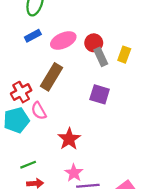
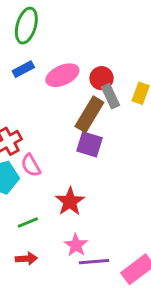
brown rectangle: (52, 77) -> (89, 114), moved
purple square: (100, 94) -> (89, 144), moved
green line: (28, 165) -> (28, 223), moved

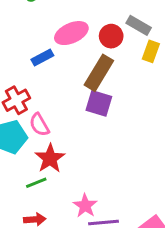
blue rectangle: (23, 69) -> (42, 57), moved
gray rectangle: (111, 96) -> (139, 25), moved, turned -35
red star: (70, 201) -> (50, 158), moved

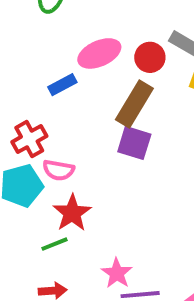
pink semicircle: (39, 125) -> (58, 170), turned -50

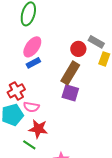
pink ellipse: (99, 53) -> (32, 47), moved, turned -30
red star: (72, 213) -> (38, 129), turned -30
green line: (55, 244) -> (29, 145), turned 56

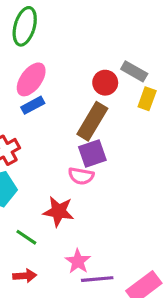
purple square: (70, 93) -> (92, 153), turned -36
pink semicircle: (31, 107) -> (81, 176), moved
red star: (38, 129) -> (59, 211), moved

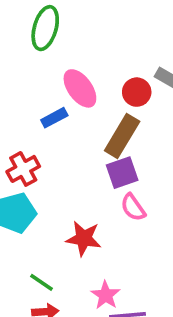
pink ellipse: (31, 79) -> (80, 88), moved, turned -72
pink semicircle: (81, 176) -> (133, 207), moved, turned 45
green line: (26, 237) -> (42, 282), moved

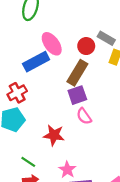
blue rectangle: (54, 118) -> (36, 62), size x1.6

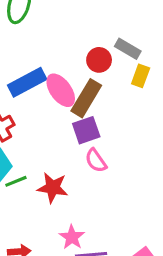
pink ellipse: (52, 44) -> (61, 90), moved
green line: (28, 162) -> (16, 181), moved, turned -56

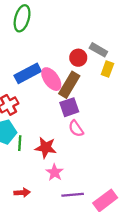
green line: (16, 181) -> (20, 143), turned -64
pink star: (72, 237) -> (55, 172), moved

